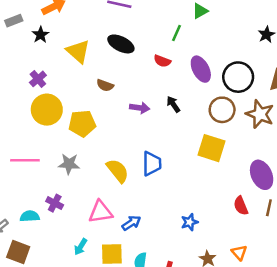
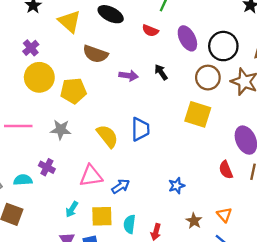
brown semicircle: (105, 85) -> (95, 54), size x1.5

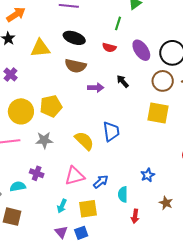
yellow triangle: (69, 21) -> (40, 48), turned -40
brown semicircle: (95, 54) -> (75, 66), moved
yellow circle: (39, 77) -> (21, 111), moved
cyan semicircle: (129, 224) -> (123, 194), moved

